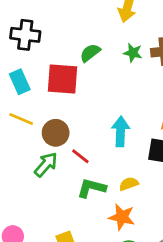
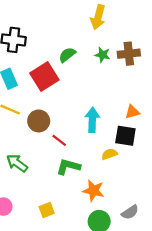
red square: (63, 79) -> (44, 76), turned -36
green arrow: (46, 165) -> (17, 163), moved, turned -95
yellow semicircle: (129, 184) -> (109, 154), moved

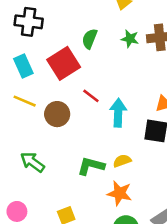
green semicircle: (67, 55) -> (90, 39), turned -30
red line: (59, 140) -> (91, 96), moved
yellow semicircle: (109, 154) -> (122, 161), moved

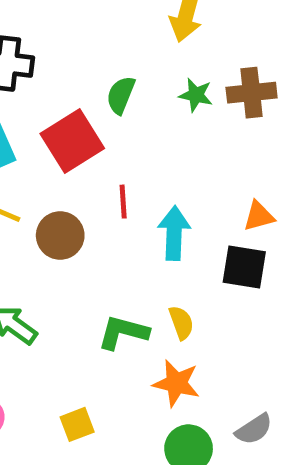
red line: (91, 96) -> (123, 202), turned 48
yellow semicircle: (122, 161) -> (181, 323), turned 90

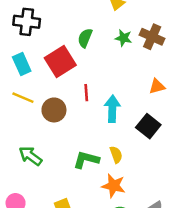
brown cross: (252, 93) -> (152, 37), turned 30
orange triangle: (259, 216) -> (157, 86), moved
black square: (244, 267) -> (148, 126), turned 30

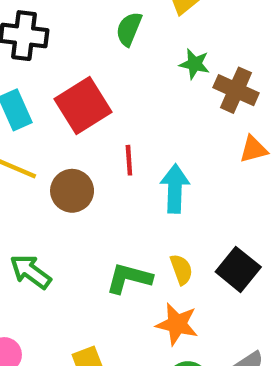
brown cross: (152, 37) -> (236, 90), moved
green semicircle: (85, 38) -> (129, 29), moved
black square: (148, 126) -> (238, 269), moved

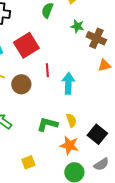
black square: (238, 269) -> (97, 134), moved

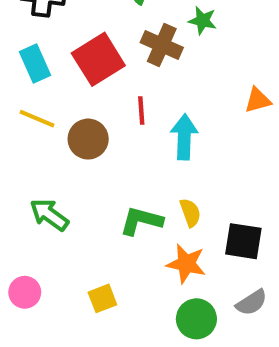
brown cross: (96, 38) -> (162, 45), moved
black square: (97, 134) -> (243, 241), turned -30

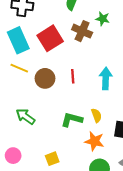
cyan rectangle: (35, 63) -> (18, 40), size x1.4
red line: (141, 110) -> (73, 76), moved
cyan arrow: (184, 137) -> (106, 78), moved

